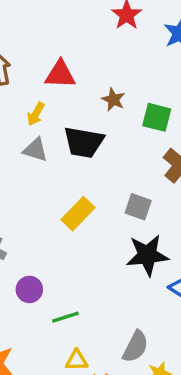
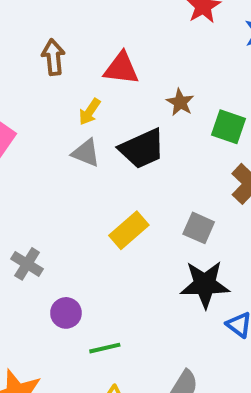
black trapezoid: (84, 142) -> (142, 149), turned -39

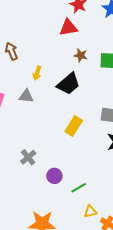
red triangle: (121, 68) -> (68, 28), moved
gray triangle: (86, 153) -> (26, 96), moved
gray cross: (27, 264) -> (28, 157), turned 35

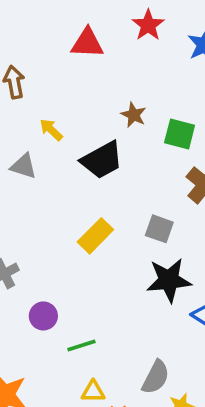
red triangle: (68, 28) -> (87, 43), moved
yellow arrow: (37, 73) -> (51, 130), turned 104

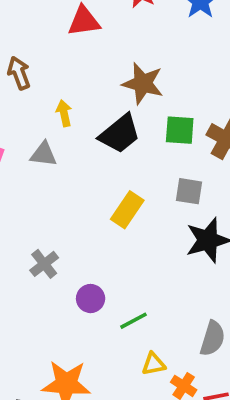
brown star: (134, 115) -> (143, 83), size x1.6
yellow arrow: (51, 130) -> (64, 113), turned 45
green square: (180, 134) -> (180, 130), moved

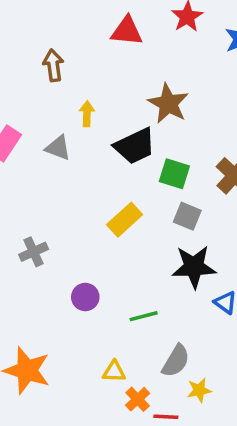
green square: (180, 130) -> (174, 174), moved
purple circle: (91, 299) -> (85, 297), moved
green line: (134, 321) -> (144, 316), moved

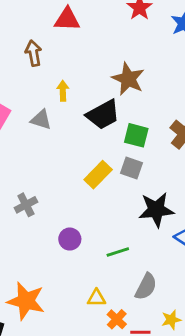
red triangle: (127, 31) -> (67, 19), moved
gray square: (187, 216) -> (131, 168), moved
yellow star: (199, 390) -> (171, 320), moved

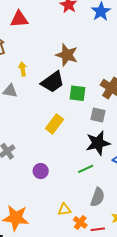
gray square: (131, 168) -> (98, 115), moved
green line: (118, 252) -> (86, 169), moved

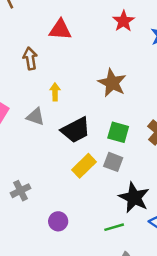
black trapezoid: (53, 82) -> (76, 130), moved
gray square: (98, 115) -> (113, 162), moved
black star: (98, 143) -> (134, 197), turned 30

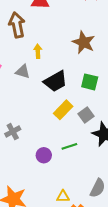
brown arrow: (30, 59) -> (17, 25), size x1.4
gray square: (113, 162) -> (86, 115), moved, turned 35
green line: (114, 227) -> (69, 146), moved

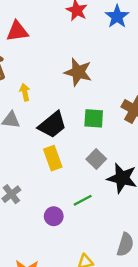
yellow rectangle: (63, 110) -> (53, 158), moved, turned -54

